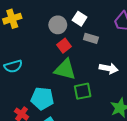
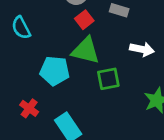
cyan semicircle: (13, 66) -> (21, 28), moved, turned 78
cyan pentagon: (42, 98) -> (55, 71), moved

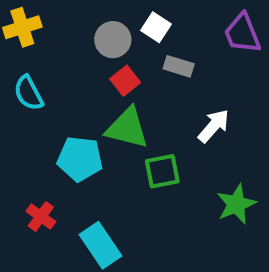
white arrow: (142, 49) -> (214, 126), turned -60

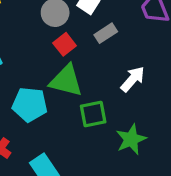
gray rectangle: (179, 66) -> (106, 33), turned -50
green star: (236, 204) -> (131, 139), moved

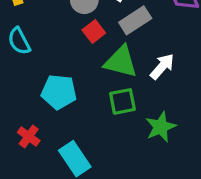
gray rectangle: (106, 33) -> (135, 20), size x1.4
green triangle: (66, 81) -> (121, 62), moved

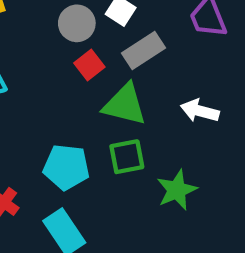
white arrow: (162, 66) -> (200, 111), moved, turned -116
cyan pentagon: (59, 92) -> (66, 167), moved

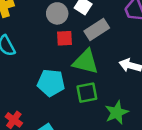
red square: (89, 65) -> (65, 38), turned 35
cyan pentagon: (66, 167) -> (51, 83), moved

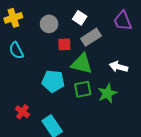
gray circle: (57, 13) -> (49, 24), moved
green star: (117, 112) -> (107, 93), moved

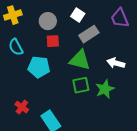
red square: (64, 44) -> (53, 41), moved
cyan pentagon: (53, 81) -> (39, 67), moved

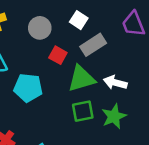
red square: (53, 41) -> (58, 55), moved, turned 32
green triangle: (80, 60) -> (81, 79), turned -30
white arrow: (116, 63) -> (115, 83), moved

